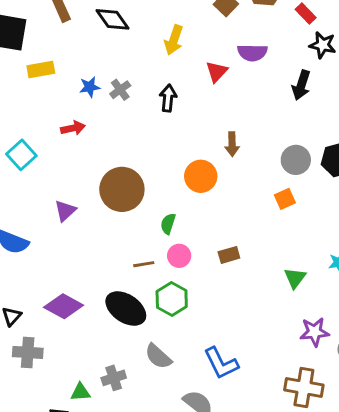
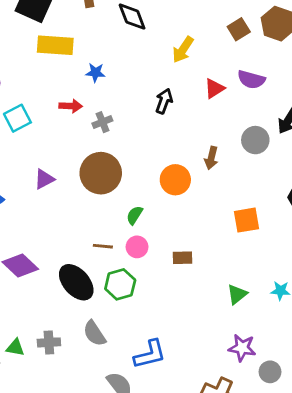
yellow rectangle: (41, 70) -> (55, 45), size x1.4
gray cross: (120, 90) -> (102, 122), moved
gray circle: (296, 160) -> (255, 140), moved
orange square: (285, 199) -> (246, 220), size x1.4
blue L-shape: (221, 363) -> (150, 354), turned -92

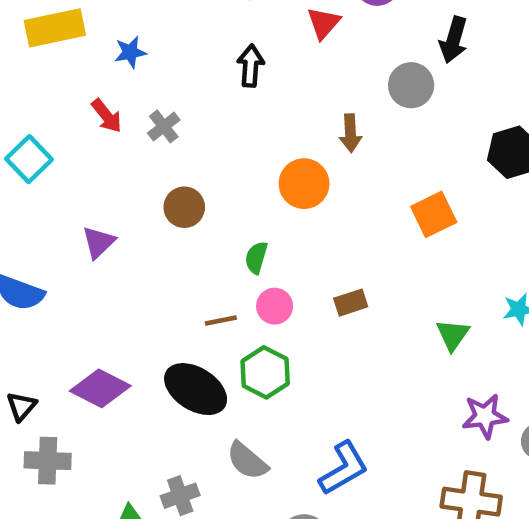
red arrow: (71, 106) -> (107, 116), turned 65
brown circle: (101, 173) -> (184, 207), size x0.6

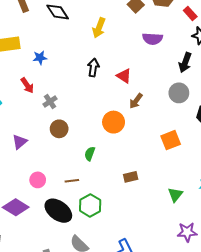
red triangle: (324, 23) -> (124, 76), moved, turned -42
gray circle: (411, 85) -> (179, 93), moved
gray cross: (164, 126) -> (50, 101), moved
brown arrow: (350, 133) -> (136, 101), turned 35
pink circle: (275, 306) -> (38, 180), moved

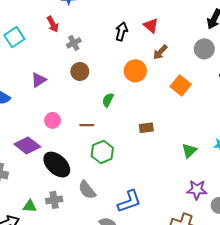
black arrow: (93, 68) -> (121, 32), moved
orange square: (171, 140) -> (181, 85), moved, turned -36
black ellipse: (58, 211) -> (57, 165), moved

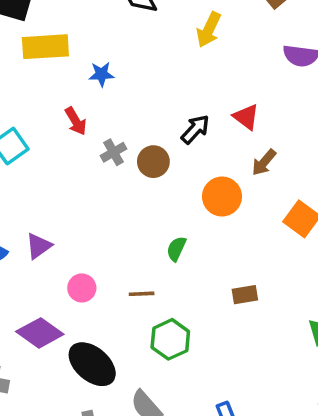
black arrow: (121, 32) -> (195, 129), turned 30
brown circle: (80, 71) -> (153, 162), moved
purple triangle: (39, 80) -> (39, 246), moved

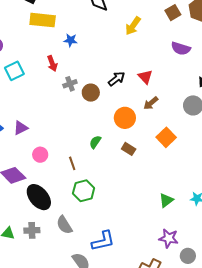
brown line: (142, 294) -> (72, 163), turned 64
brown rectangle: (245, 295) -> (129, 149), moved, turned 32

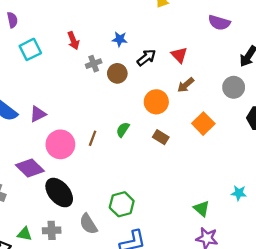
blue star: (71, 40) -> (120, 39), moved
pink circle: (40, 155) -> (60, 144), size x1.6
brown line: (72, 163) -> (93, 138), moved, turned 40
green hexagon: (84, 191) -> (122, 204), moved
green triangle: (166, 200) -> (202, 209), moved, turned -42

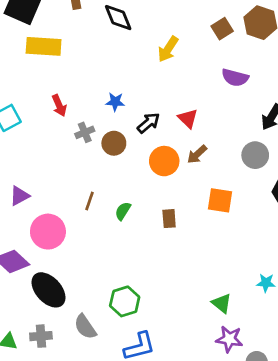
orange circle: (156, 102) -> (164, 161), moved
orange square: (203, 124) -> (220, 200), turned -35
brown rectangle: (161, 137) -> (169, 219), turned 56
brown line: (93, 138) -> (89, 201), moved

